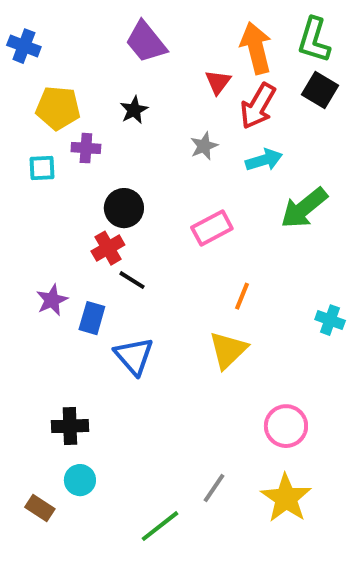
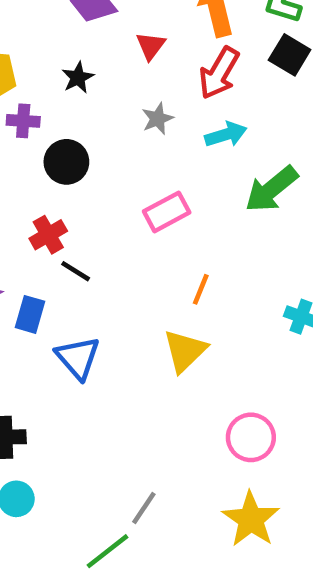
red triangle: (218, 82) -> (151, 46), moved
black circle: (124, 208) -> (66, 162), moved
gray line: (214, 488) -> (144, 508), moved

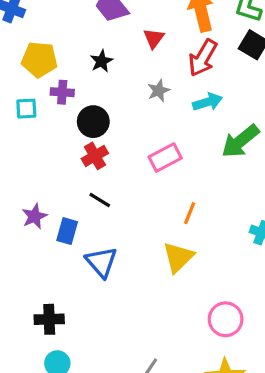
red cross: (48, 235) -> (95, 156), moved

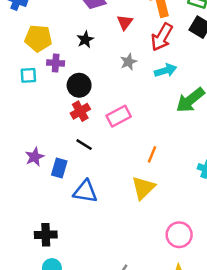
pink rectangle: (165, 158) -> (119, 116), moved
blue triangle: (101, 262) -> (85, 191), turned -40

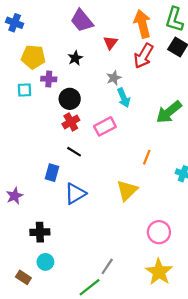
cyan arrow: (166, 70) -> (124, 98), moved, turned 84
orange line: (152, 154) -> (147, 157), moved
purple star: (35, 157) -> (15, 196), moved
blue triangle: (85, 191) -> (75, 194), turned -40

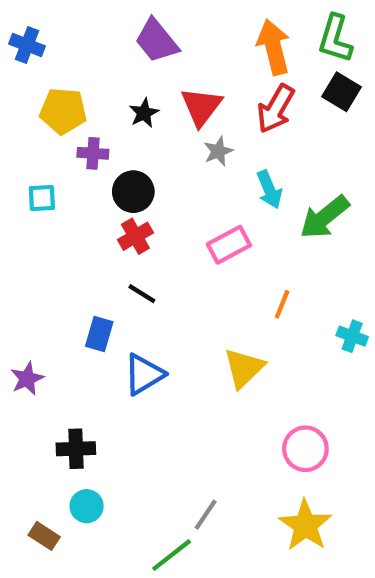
red triangle: (110, 43) -> (201, 107), moved, size x1.5
cyan square: (25, 90) -> (42, 198), moved
cyan arrow: (124, 98) -> (269, 189), moved
pink rectangle: (105, 126) -> (229, 245), moved

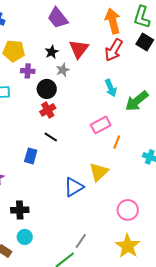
gray star: (218, 151) -> (63, 70), moved
pink rectangle: (229, 245) -> (101, 125), moved
blue triangle: (144, 374) -> (74, 187), moved

